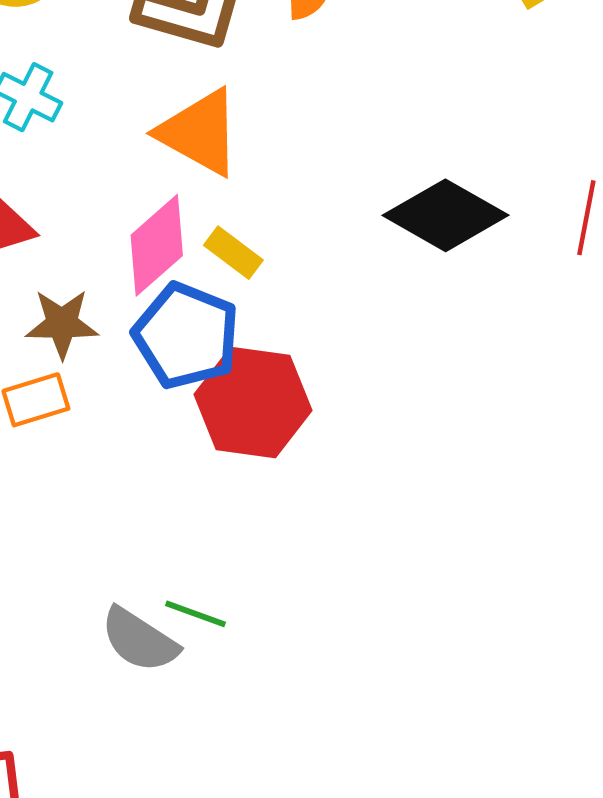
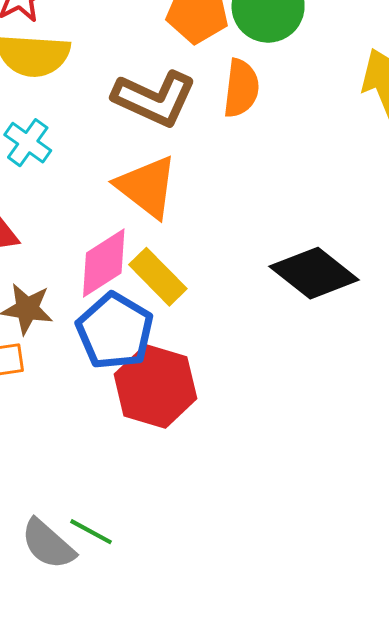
yellow rectangle: (233, 253) -> (158, 277), size x1.4

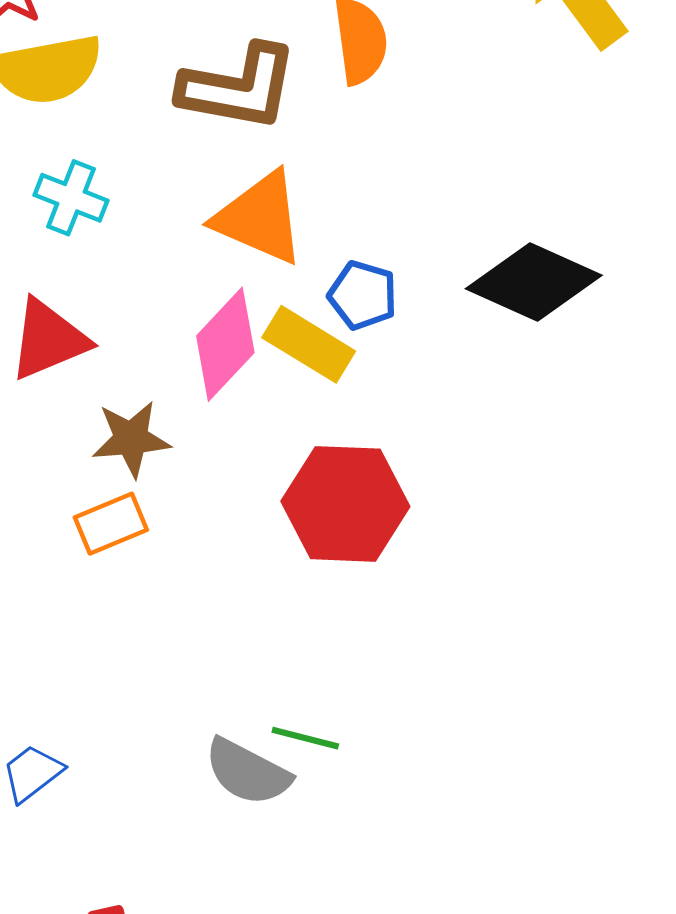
blue pentagon: (115, 331) -> (363, 295), moved, size x0.6

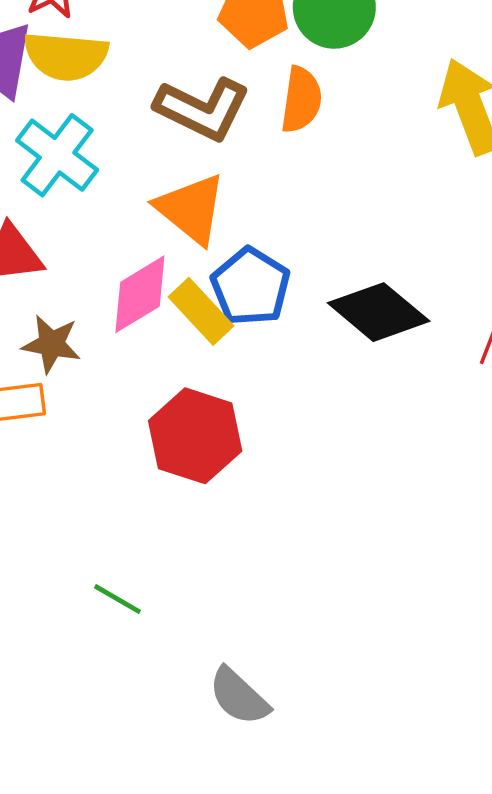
cyan cross: (71, 198) -> (57, 155), size x1.5
blue pentagon: (363, 295) -> (251, 287), size x1.5
gray semicircle: (248, 772) -> (239, 696), moved

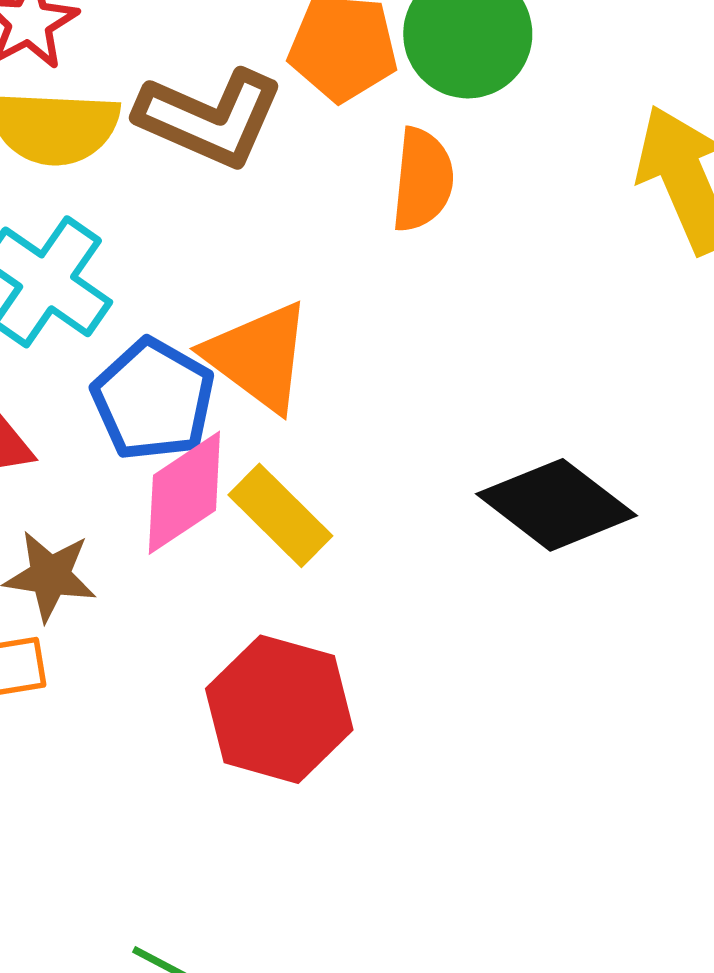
brown L-shape: (202, 109) -> (210, 118), moved
blue pentagon: (251, 287) -> (153, 400), moved

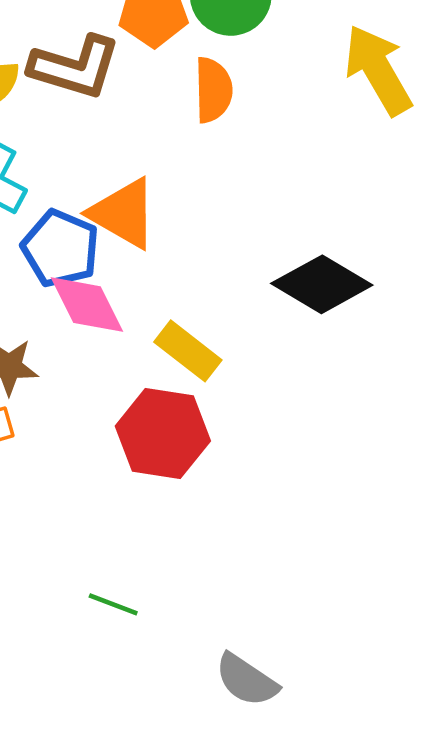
pink diamond: (184, 493) -> (87, 305), turned -76
yellow rectangle: (280, 515) -> (188, 351), moved

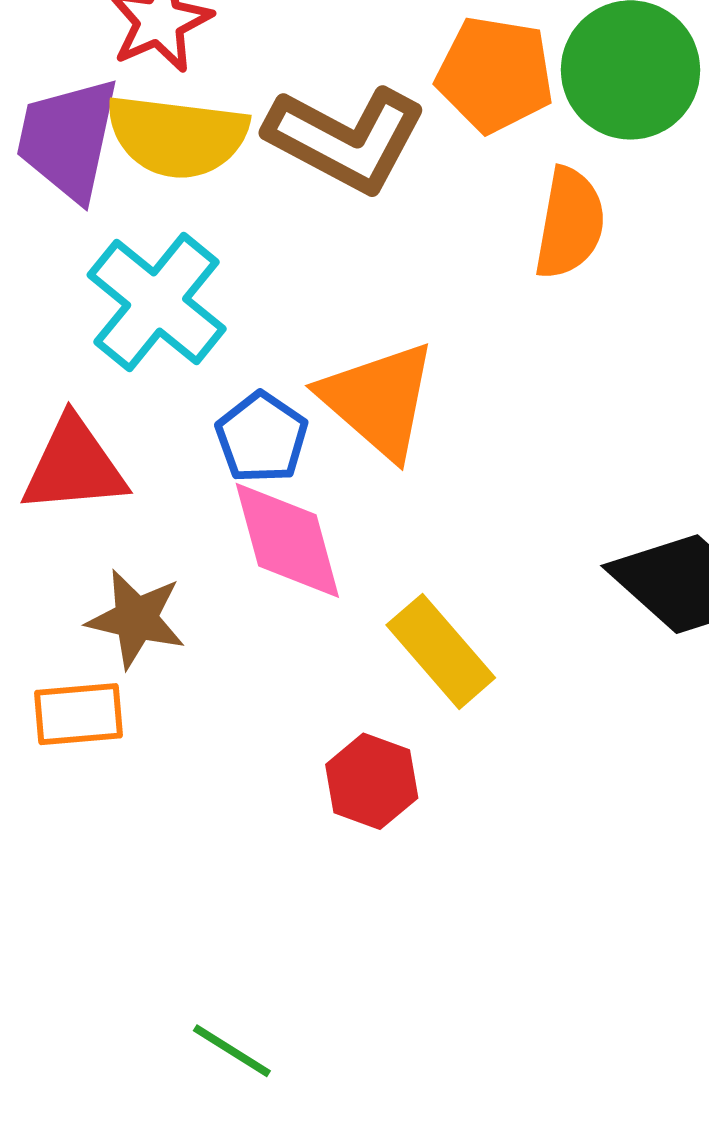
blue pentagon: (60, 248) -> (262, 438), size x0.7
red hexagon: (163, 434) -> (372, 781), size x0.6

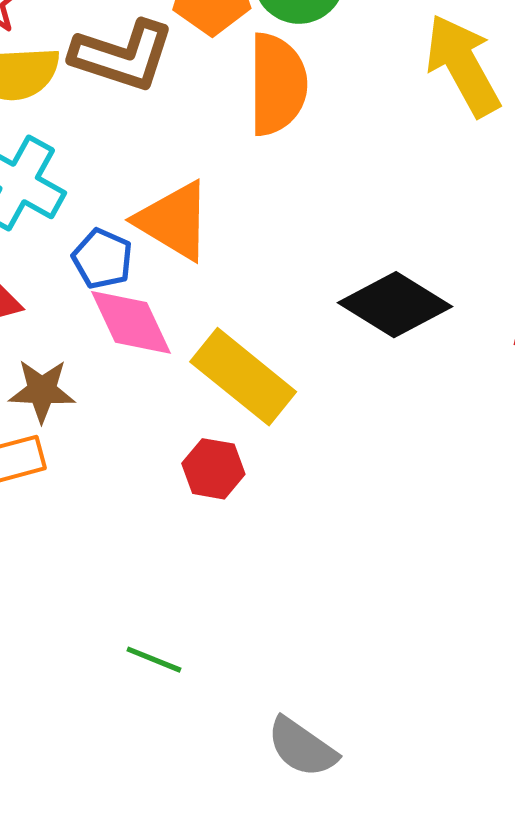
orange semicircle: (570, 223) -> (277, 84), size x1.4
yellow rectangle: (441, 651) -> (243, 377), size x1.4

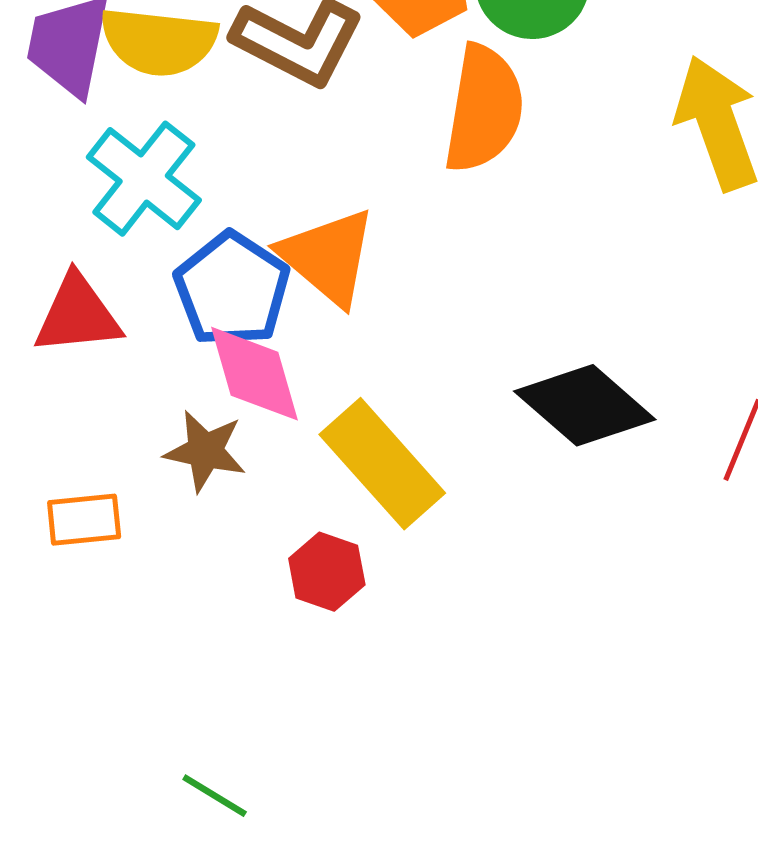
blue pentagon: (102, 259) -> (232, 289), size x1.5
brown star: (42, 391) -> (205, 451), moved

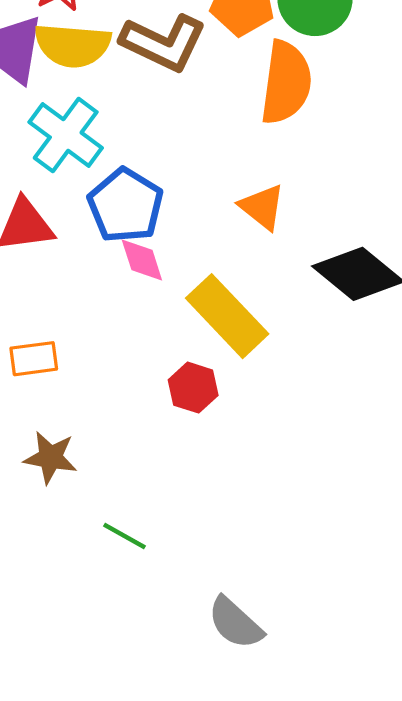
orange triangle: (328, 257) -> (262, 207), moved, size x0.7
pink diamond: (255, 374) -> (142, 260), size x0.7
brown star: (205, 451) -> (50, 458), moved

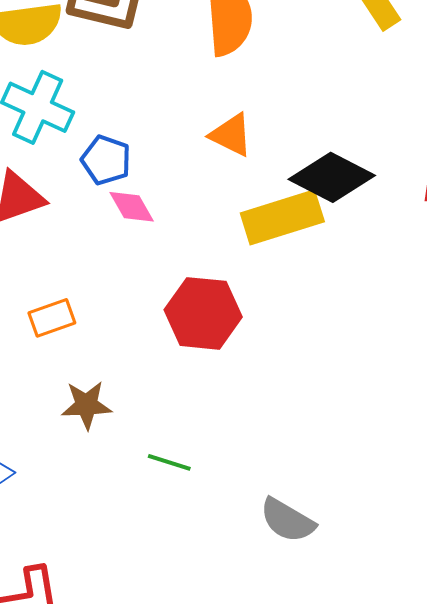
blue pentagon: (126, 205) -> (106, 160), size x0.7
yellow rectangle: (227, 316) -> (282, 217), moved, turned -52
red hexagon: (193, 388) -> (203, 313), size x1.6

